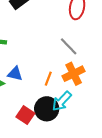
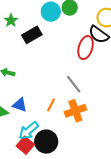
orange line: (48, 79) -> (51, 105), moved
cyan arrow: (62, 101) -> (29, 131), moved

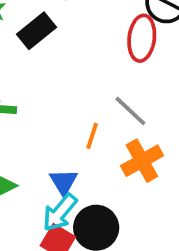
blue triangle: (20, 105) -> (64, 182), moved, turned 49
orange line: (51, 105) -> (92, 136), moved

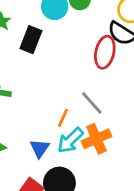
black rectangle: (36, 31) -> (31, 40), turned -35
cyan arrow: (60, 212) -> (70, 140), moved

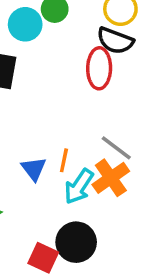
gray line: (92, 103) -> (116, 148), moved
blue triangle: (40, 148) -> (34, 169), moved

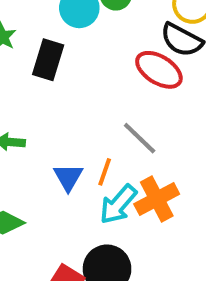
red ellipse: (99, 68) -> (159, 70), turned -66
gray line: (116, 148) -> (140, 138), moved

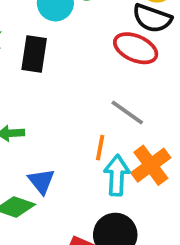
blue triangle: (68, 177) -> (41, 181), moved
cyan arrow: (118, 204) -> (117, 175), turned 150

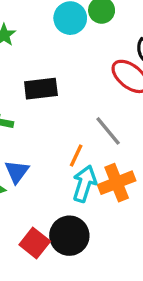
black rectangle: (34, 54) -> (41, 89), moved, turned 60

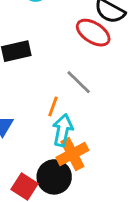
orange cross: (117, 183) -> (72, 154), moved

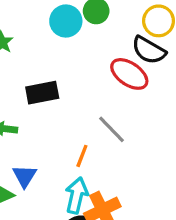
cyan arrow: (63, 130) -> (77, 195), moved

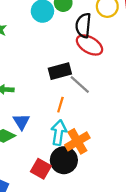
black semicircle: (149, 50) -> (83, 25), moved, turned 70
black rectangle: (42, 93) -> (60, 71), moved

